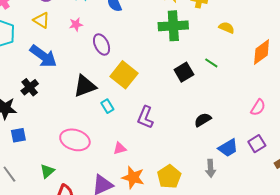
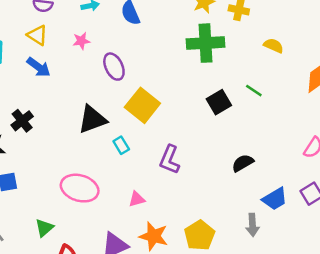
blue arrow: (43, 56) -> (39, 67), moved, size x0.7

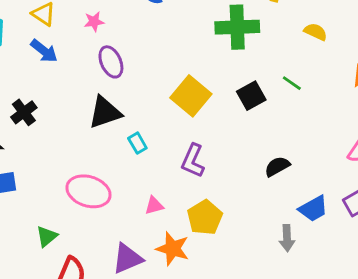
purple ellipse: (114, 67) -> (111, 62), moved
yellow square: (142, 105) -> (191, 96), moved
yellow pentagon: (200, 235) -> (205, 217), moved

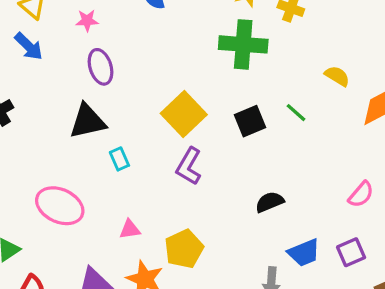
yellow semicircle: (316, 32) -> (337, 76), moved
purple L-shape: (193, 161) -> (189, 166), moved

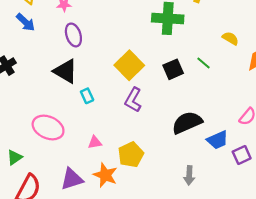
black triangle: (88, 121) -> (65, 71), turned 44
black semicircle: (270, 202) -> (187, 123), size x1.6
blue trapezoid: (304, 253) -> (218, 140), moved

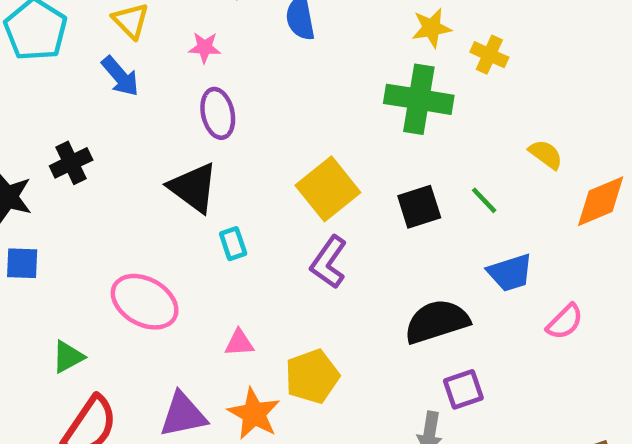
blue trapezoid: (218, 140) -> (510, 273), moved
purple square: (242, 155) -> (463, 389), moved

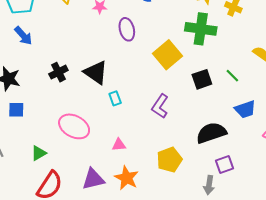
blue arrow: (120, 76) -> (23, 36), moved
purple ellipse: (218, 113) -> (127, 29), moved
black cross: (71, 163) -> (58, 72), moved
yellow square: (328, 189) -> (168, 55), moved
yellow pentagon: (312, 376) -> (169, 160), moved

